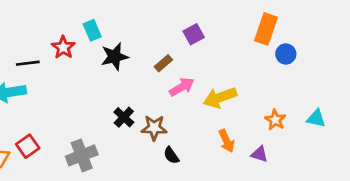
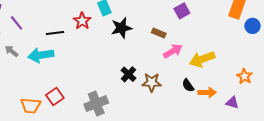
brown rectangle: (163, 63) -> (159, 33), turned 64
orange arrow: (227, 141) -> (207, 92), turned -66
black semicircle: (171, 155) -> (188, 85), moved

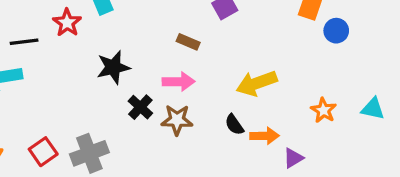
black star: (121, 28) -> (113, 67), moved
pink arrow: (173, 51) -> (179, 82), moved, turned 30
red square: (55, 96) -> (43, 152), moved
purple triangle: (232, 103) -> (293, 158), moved, turned -48

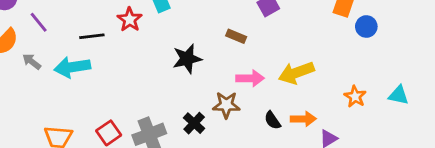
black star: (113, 67) -> (187, 59), moved
pink arrow: (179, 82) -> (250, 78), moved
black cross: (140, 107) -> (194, 123), moved
black semicircle: (234, 125) -> (272, 120), moved

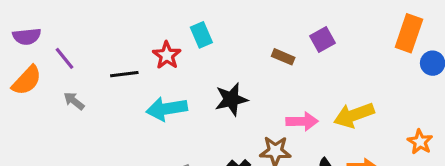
brown rectangle: (236, 36) -> (283, 57), moved
gray arrow: (32, 62) -> (74, 101), moved
cyan arrow: (72, 67) -> (167, 109), moved

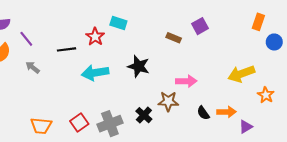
orange rectangle: (409, 33) -> (258, 22), size x0.7
cyan rectangle: (201, 35) -> (118, 23), turned -49
black star: (231, 99) -> (139, 66), turned 30
yellow arrow: (354, 115) -> (241, 74), moved

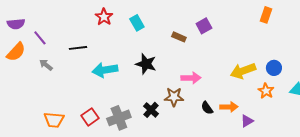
orange rectangle: (258, 22) -> (266, 15), moved
cyan rectangle: (118, 23) -> (137, 23), moved, turned 42
red star: (95, 37) -> (104, 17), moved
blue circle: (274, 42) -> (274, 68), moved

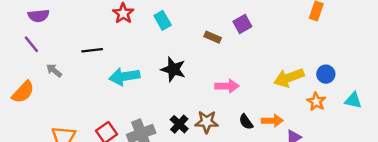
purple semicircle: (16, 24) -> (39, 16), moved
purple line: (40, 38) -> (31, 44), moved
orange semicircle: (16, 52) -> (23, 92), moved
brown star: (174, 97) -> (207, 122), moved

